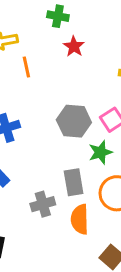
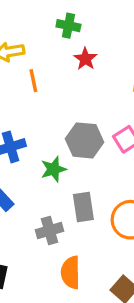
green star: (100, 152) -> (53, 169), moved
orange semicircle: (80, 219) -> (71, 273), moved

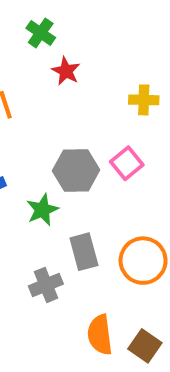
green cross: (68, 26) -> (41, 33), turned 30
orange semicircle: (71, 273) -> (100, 335), moved

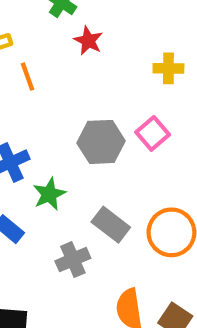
green star: (42, 210) -> (49, 194), moved
gray rectangle: (84, 252) -> (111, 225), turned -36

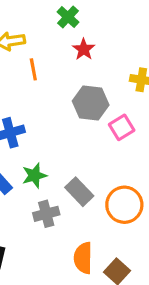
gray hexagon: (101, 142) -> (91, 103), moved
green star: (49, 194) -> (34, 176), moved

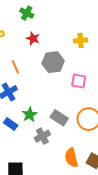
red star: (84, 49) -> (33, 38), moved
orange line: (33, 69) -> (15, 67), moved
pink square: (122, 127) -> (79, 81), moved, turned -35

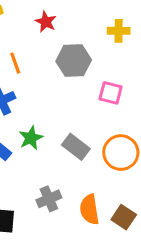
gray cross: (42, 136) -> (49, 199), moved

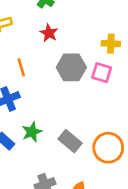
pink square: (111, 93) -> (102, 73), moved

